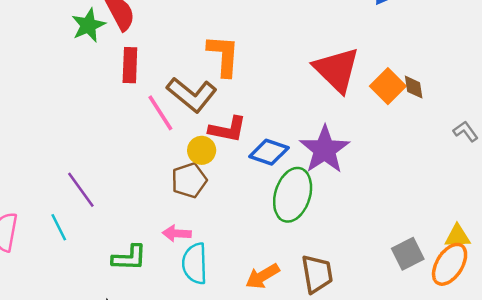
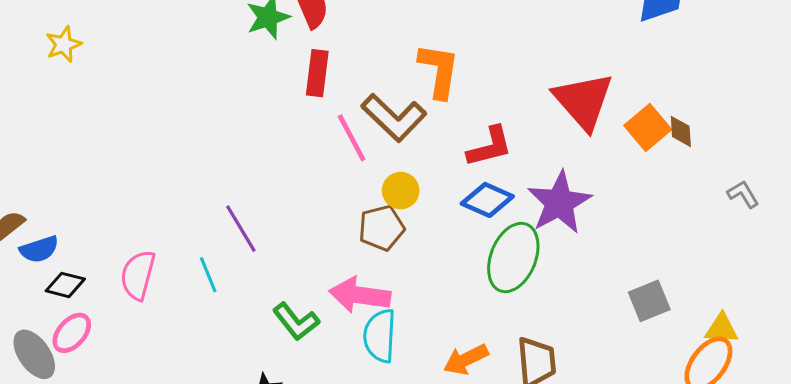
red L-shape: (228, 129) -> (490, 147), moved, turned -30
pink arrow: (177, 233) -> (360, 295), size x1.6
gray square: (408, 254) -> (649, 301), moved
green L-shape: (129, 258) -> (296, 322), turned 45

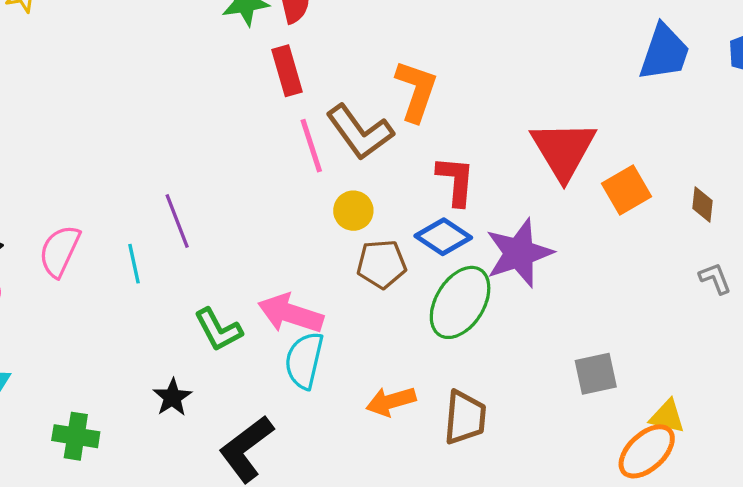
red rectangle: (317, 73) -> (287, 71), turned -33
brown diamond: (681, 131) -> (703, 205), moved
red L-shape: (490, 147) -> (456, 181), turned -81
brown pentagon: (381, 228) -> (382, 264), moved

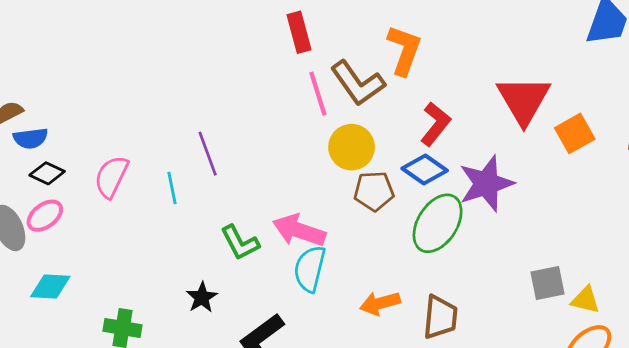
red L-shape: (456, 181) -> (435, 124), turned 33
yellow circle: (353, 211) -> (352, 147), size x1.4
yellow triangle: (667, 416) -> (585, 300), moved

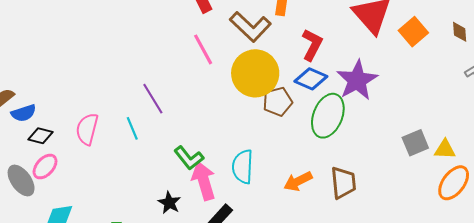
pink line: (318, 94) -> (203, 49), moved
yellow circle: (352, 147) -> (255, 73), size x1.4
pink arrow: (299, 230) -> (204, 181), moved, turned 66

